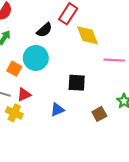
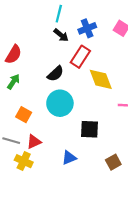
cyan circle: (36, 58) -> (60, 103), moved

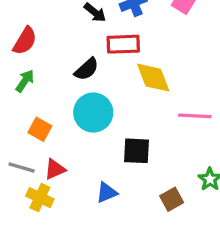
red rectangle: (80, 57) -> (123, 44), turned 55

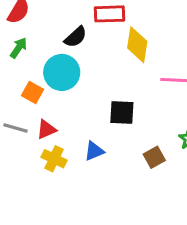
yellow diamond: (153, 78) -> (137, 45), turned 30
cyan circle: (93, 113) -> (62, 72), moved
yellow cross: (40, 198) -> (54, 159), moved

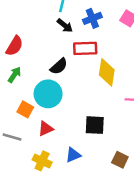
red triangle: (46, 129) -> (46, 129), moved
brown square: (154, 157) -> (120, 160), turned -35

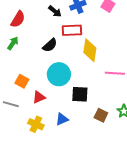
red semicircle: (14, 46) -> (18, 19), moved
green arrow: (14, 75) -> (13, 43), moved
cyan circle: (48, 94) -> (59, 74), moved
brown square: (120, 160) -> (101, 115), moved

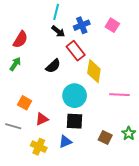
red rectangle: (72, 30) -> (76, 51), turned 54
cyan circle: (59, 74) -> (75, 96), moved
black square: (80, 94) -> (75, 121), moved

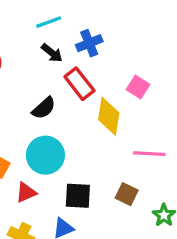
cyan line: (56, 12) -> (49, 22), turned 56
pink square: (112, 25) -> (138, 87), moved
cyan circle: (75, 96) -> (45, 155), moved
brown square: (105, 137) -> (127, 194), moved

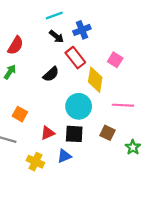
cyan circle: (45, 155) -> (79, 106), moved
red triangle: (26, 192) -> (48, 133), moved

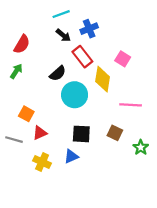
cyan circle: (79, 106) -> (75, 95), moved
red triangle: (48, 133) -> (40, 133), moved

